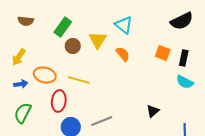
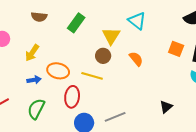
brown circle: (73, 46) -> (103, 56), moved
orange semicircle: (123, 54) -> (136, 59), moved

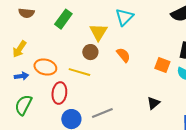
cyan triangle: (137, 21) -> (124, 17), turned 36
orange square: (176, 49) -> (162, 65), moved

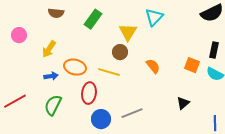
orange semicircle: (123, 55) -> (153, 66), moved

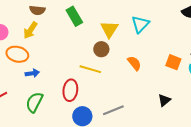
cyan triangle: (154, 17) -> (140, 24), moved
green rectangle: (93, 19) -> (74, 16), turned -66
yellow arrow: (49, 49) -> (30, 30), moved
orange ellipse: (75, 67) -> (17, 54), moved

